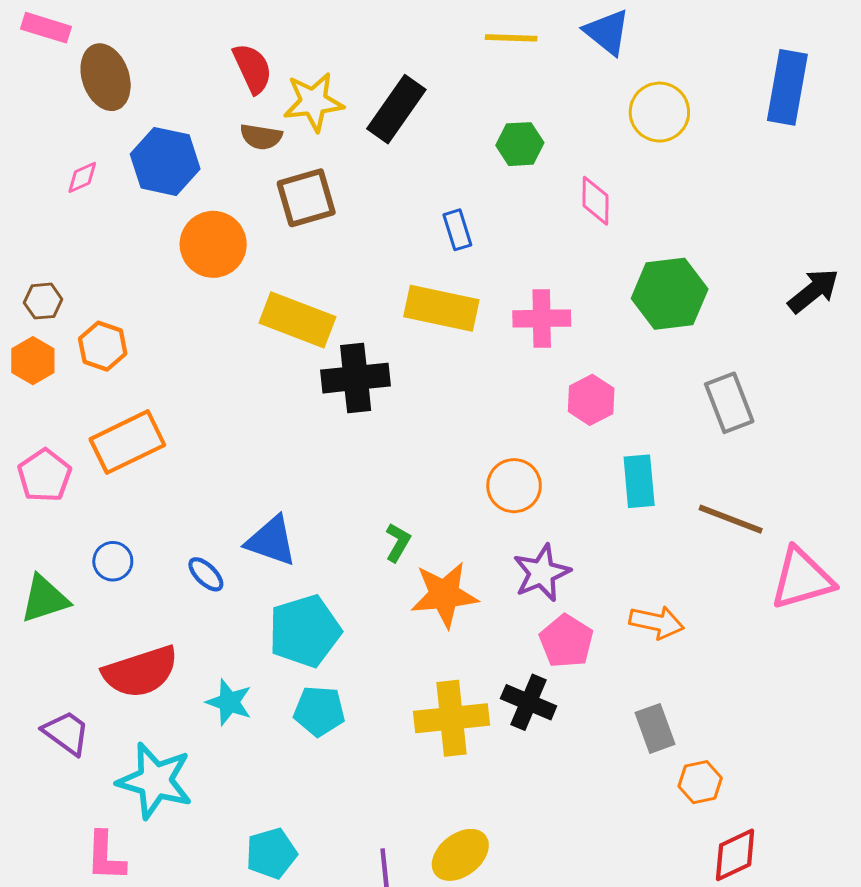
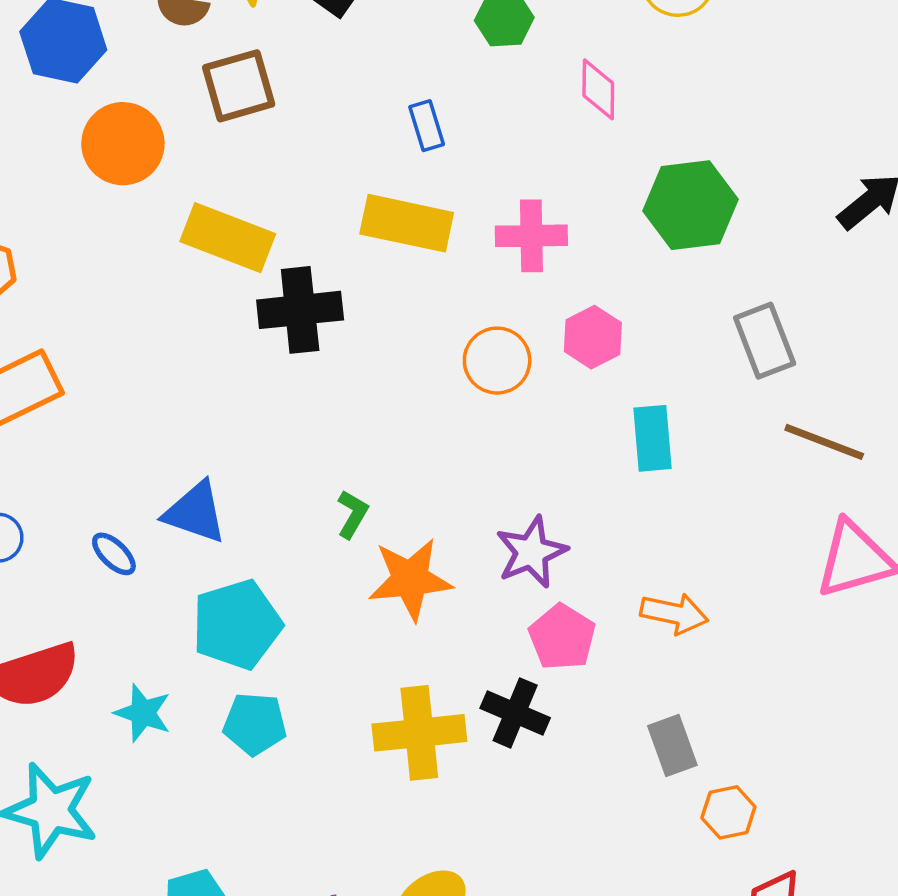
orange circle: (514, 486) -> (497, 361), moved
brown line: (731, 519) -> (824, 442), moved

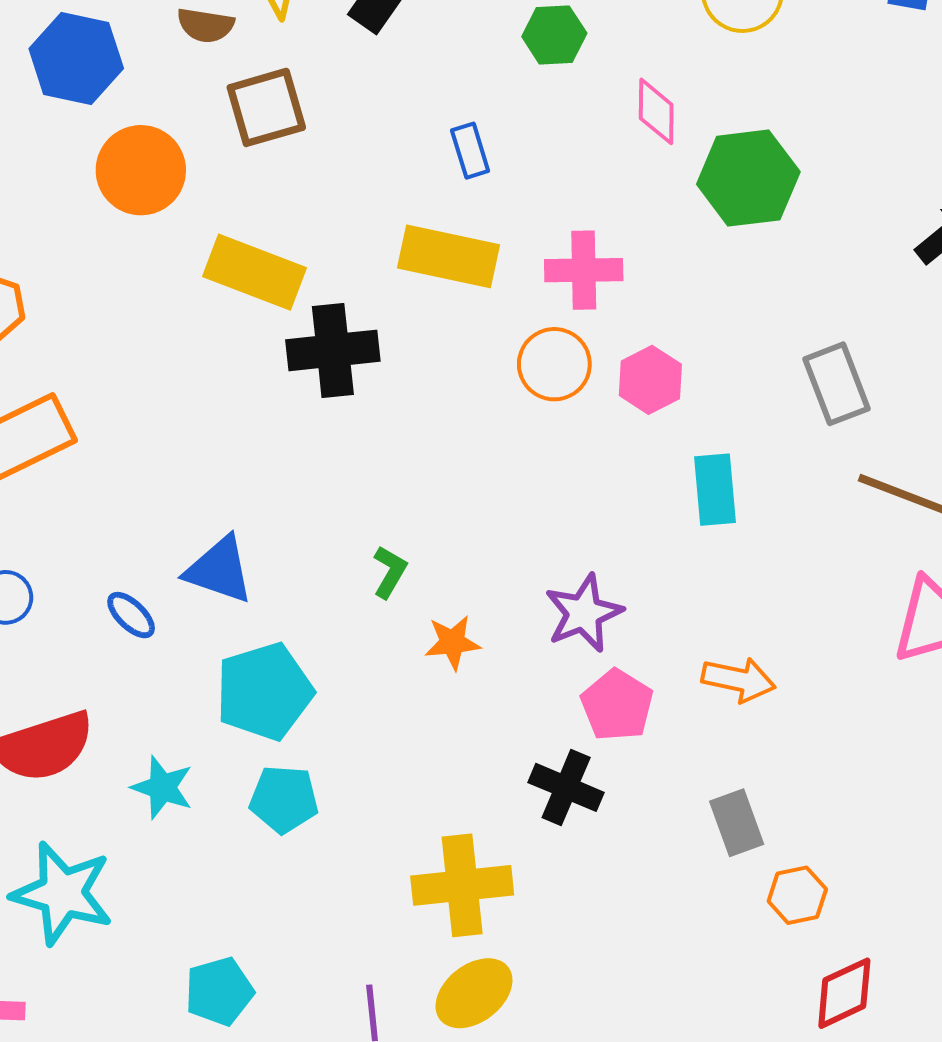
green hexagon: (690, 205) -> (748, 178), moved
orange circle: (497, 361) -> (554, 364), moved
orange star: (410, 579) -> (452, 642), size x0.6
yellow cross: (419, 733) -> (462, 885), moved

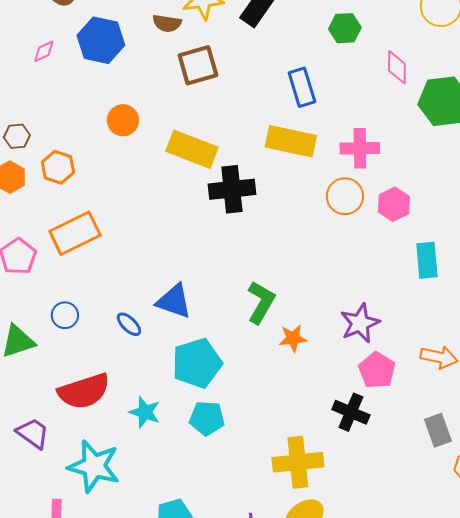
blue rectangle: (470, 151) -> (302, 87), size x1.4
orange circle: (141, 170) -> (123, 120), moved, size x0.7
green L-shape: (390, 572) -> (261, 302), size x1.6

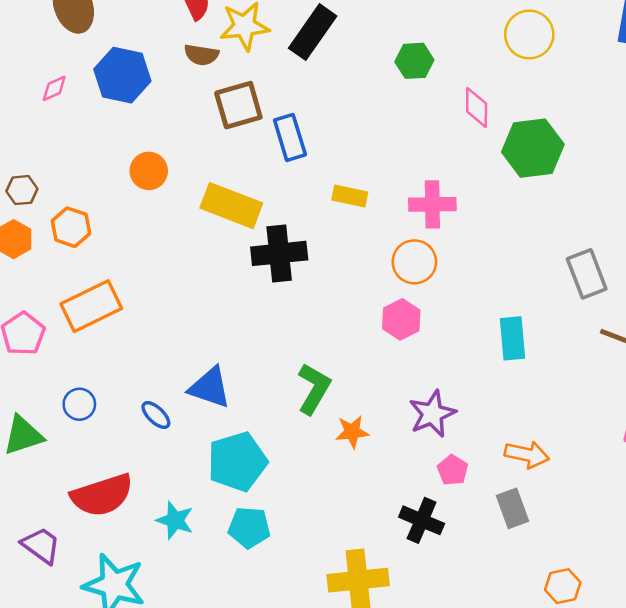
blue rectangle: (302, 87) -> (290, 137), moved
yellow rectangle: (291, 141) -> (350, 196), size x0.6
pink hexagon: (394, 204) -> (401, 319), moved
pink pentagon: (377, 370) -> (453, 470), size x0.7
gray rectangle: (438, 430) -> (512, 508), moved

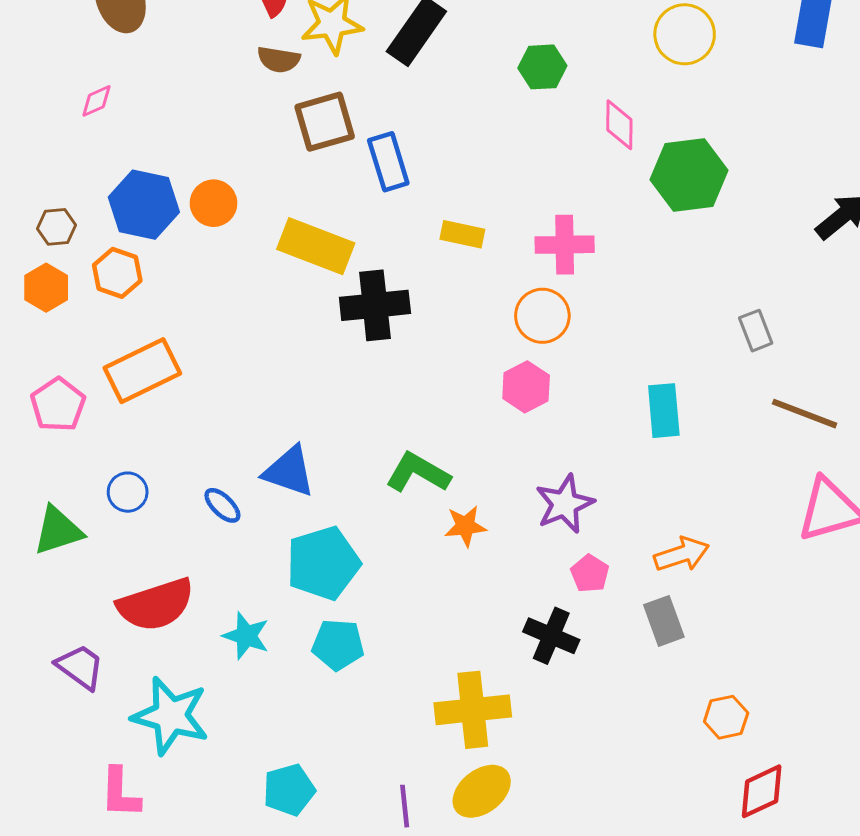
blue hexagon: (122, 75) -> (144, 205), moved
gray rectangle: (587, 274) -> (756, 331), size x0.7
green L-shape: (314, 389) -> (418, 473), turned -90
orange arrow: (527, 454) -> (682, 554), turned -30

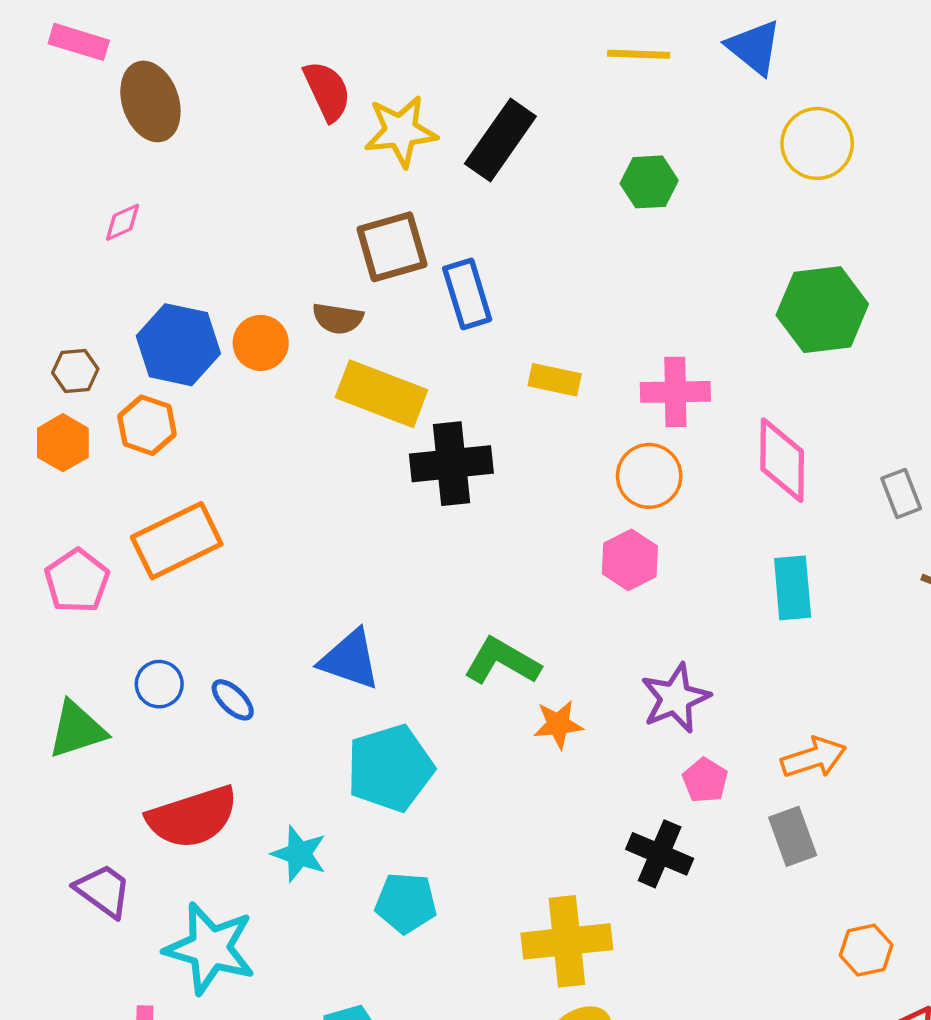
brown semicircle: (279, 59) -> (338, 318), moved
pink diamond: (619, 125) -> (782, 460), moved, size x1.4
blue ellipse: (222, 505) -> (233, 700), moved
cyan pentagon: (338, 645) -> (406, 903), moved

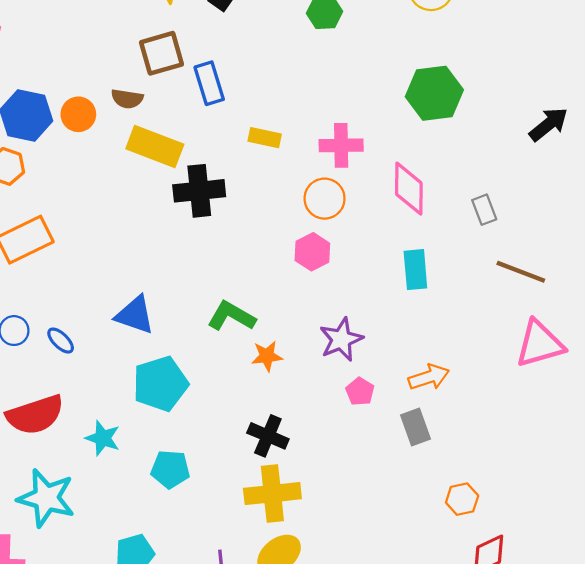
black cross: (660, 854) -> (268, 436), moved

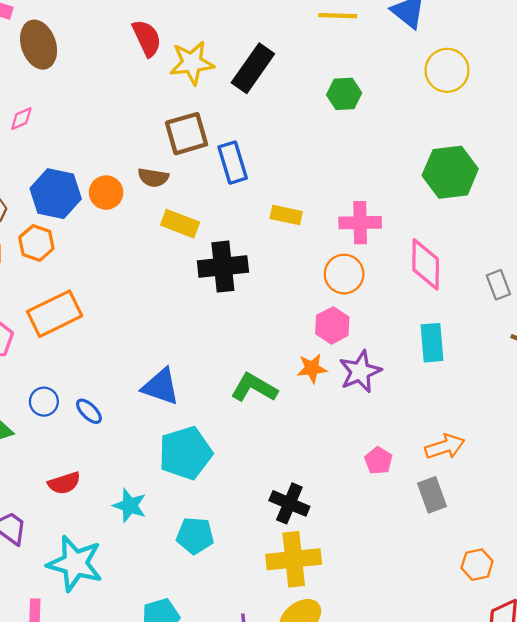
yellow rectangle: (155, 146) -> (180, 224), size x0.7
purple star: (341, 339) -> (360, 372), moved
orange star: (267, 356) -> (312, 368), moved
red semicircle: (35, 415) -> (64, 483), size x0.6

